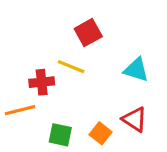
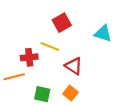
cyan triangle: (136, 70) -> (103, 33), moved
red triangle: (135, 119) -> (74, 66), moved

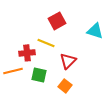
red triangle: (74, 66) -> (68, 61), turned 42
green square: (42, 94) -> (39, 75), moved

